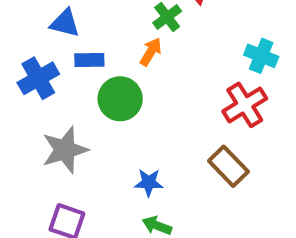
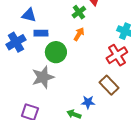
orange arrow: (151, 52) -> (79, 34), moved
gray star: (65, 150) -> (43, 77), moved
blue star: (149, 183) -> (88, 102), moved

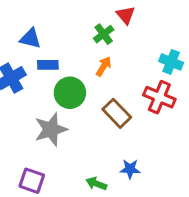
red cross: (117, 55) -> (159, 97), turned -35
brown rectangle: (109, 85) -> (117, 113), moved
blue star: (88, 102) -> (130, 169), moved

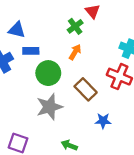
gray star: (51, 129) -> (49, 107), moved
blue star: (130, 169) -> (103, 121), moved

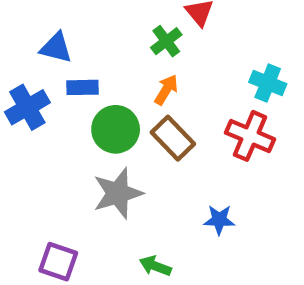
brown rectangle: (86, 89) -> (173, 138), moved

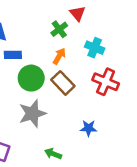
cyan cross: (268, 83) -> (95, 48), moved

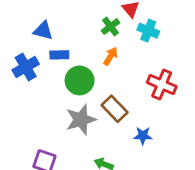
cyan cross: (95, 48) -> (148, 31), moved
brown rectangle: (63, 83) -> (115, 109), moved

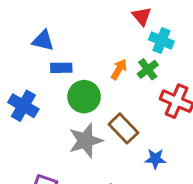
green cross: (111, 27) -> (148, 69), moved
blue cross: (26, 67) -> (23, 106), moved, turned -30

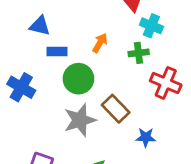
orange arrow: (119, 69) -> (100, 43), moved
green cross: (148, 69) -> (139, 53), turned 30

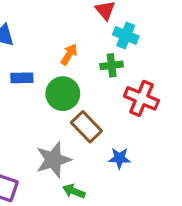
blue rectangle: (57, 51) -> (22, 78), moved
green circle: (78, 79) -> (63, 94), moved
gray star: (80, 120) -> (53, 160), moved

